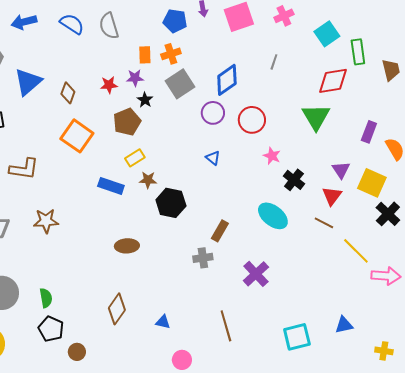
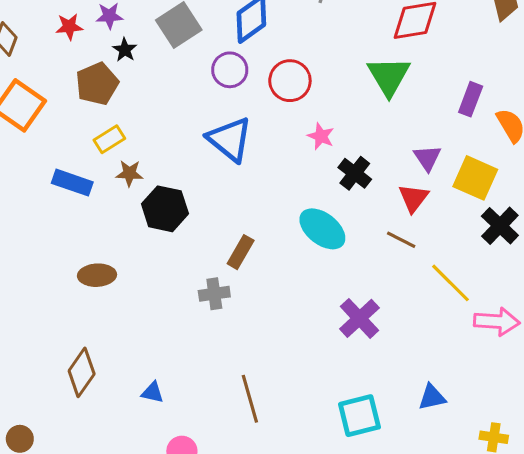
blue triangle: (213, 158) -> (230, 139), size x2.0
purple cross: (256, 274) -> (359, 318), moved

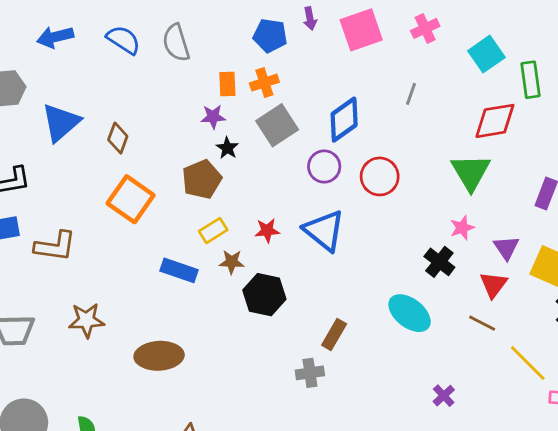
red star: (69, 27) -> (267, 231), moved
pink star: (321, 136) -> (462, 228), moved, turned 30
brown ellipse: (97, 275) -> (159, 356), moved, size x1.4
purple cross: (359, 318) -> (444, 396), size x0.6

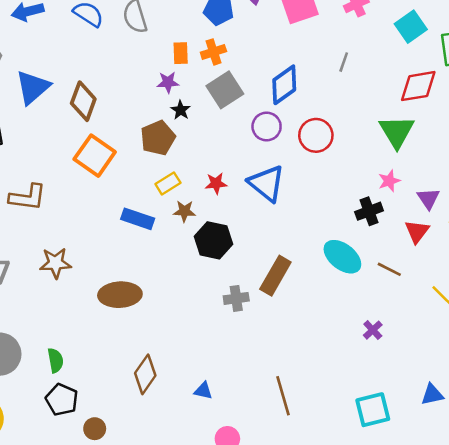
brown diamond: (118, 138) -> (83, 101), size x1.4
black cross: (439, 262) -> (369, 211), turned 32
brown line: (482, 323) -> (389, 269), moved
brown rectangle: (334, 334) -> (275, 276), size x1.4
gray cross: (310, 373) -> (236, 298), moved

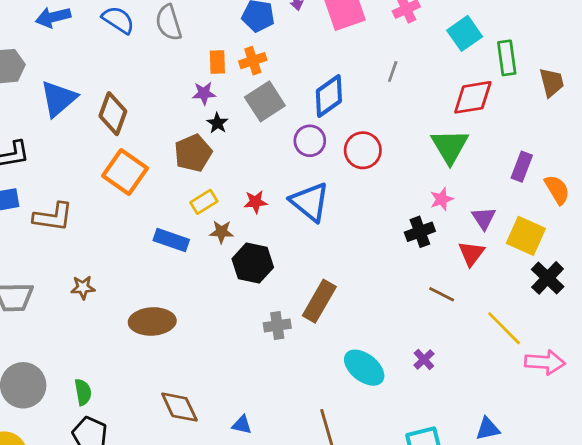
cyan ellipse: (342, 257) -> (364, 368), moved
brown star: (55, 263) -> (83, 287), size x0.7
brown diamond: (145, 374) -> (179, 407), turned -60

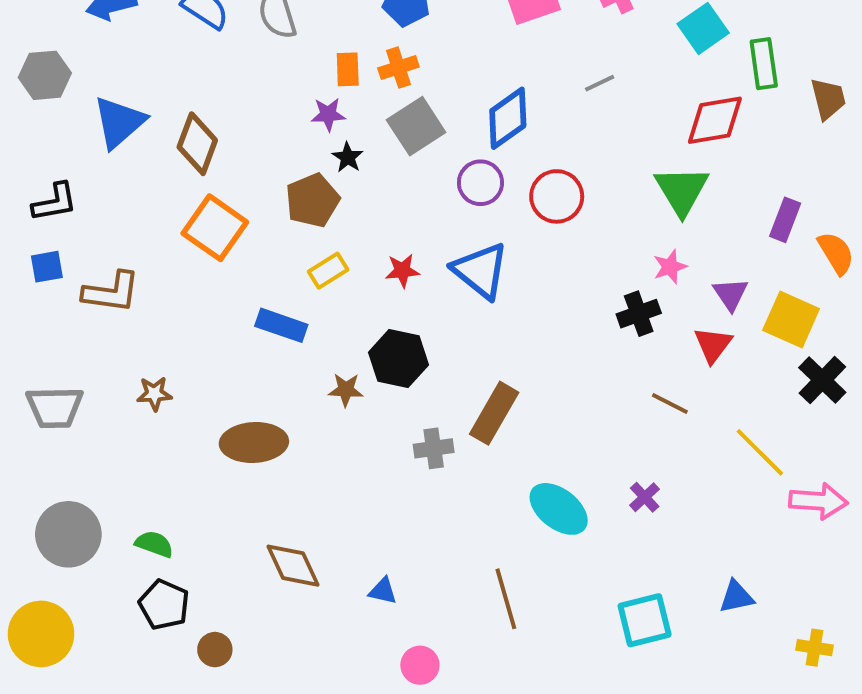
gray line: (393, 71) -> (600, 83), turned 45
brown star: (222, 232) -> (346, 390), moved
green semicircle: (83, 392) -> (154, 544), turned -60

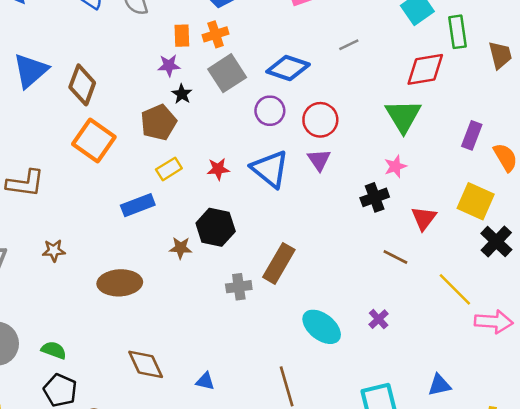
blue diamond: (508, 118) -> (288, 68), turned 54
purple triangle: (731, 294) -> (319, 160), moved
blue rectangle: (281, 325) -> (138, 205), turned -40

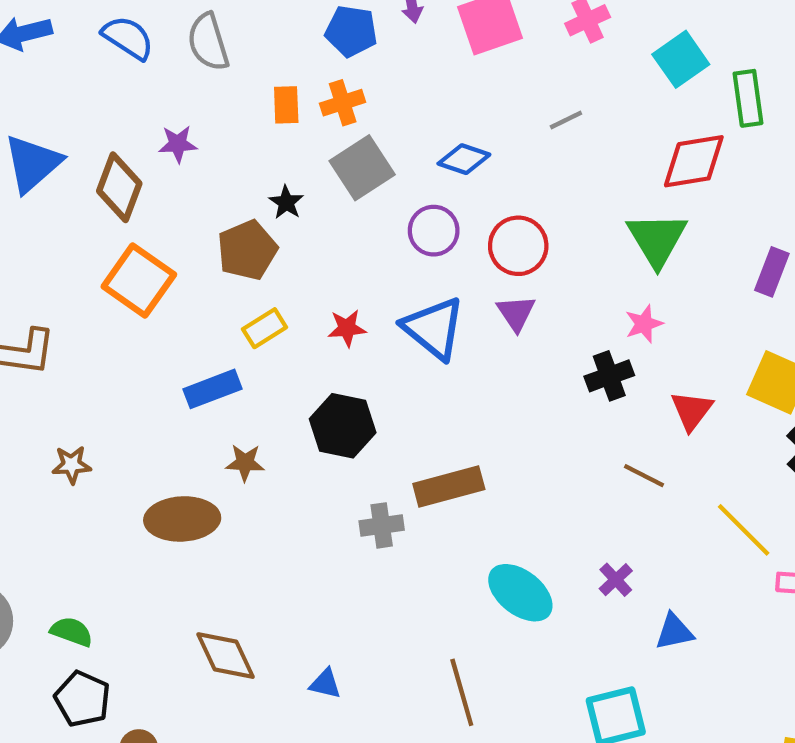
purple star: (169, 65) -> (178, 144), moved
blue diamond: (288, 68) -> (464, 159), size x0.7
brown star: (181, 248) -> (245, 463), moved
brown rectangle: (279, 263) -> (449, 486), turned 45
blue triangle: (439, 385) -> (674, 632), moved

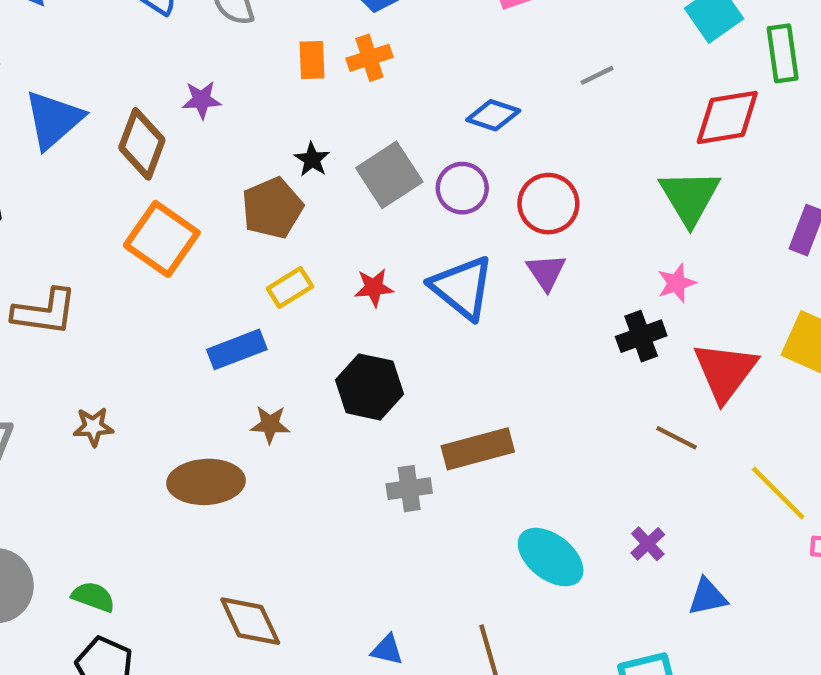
gray square: (362, 168) -> (389, 175), moved
red triangle: (692, 411) -> (725, 371), size x1.5
blue triangle: (325, 684) -> (387, 650), moved

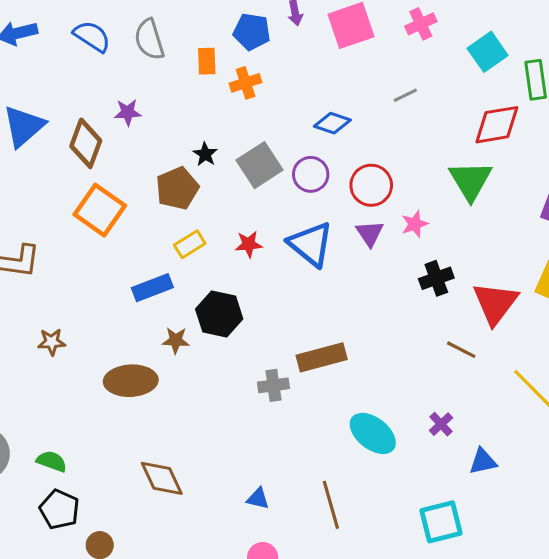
orange rectangle: (312, 60) -> (207, 61), moved
pink star: (677, 283) -> (415, 224), moved
black hexagon: (369, 387) -> (219, 314), moved

